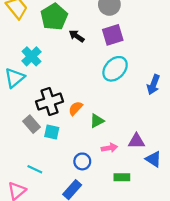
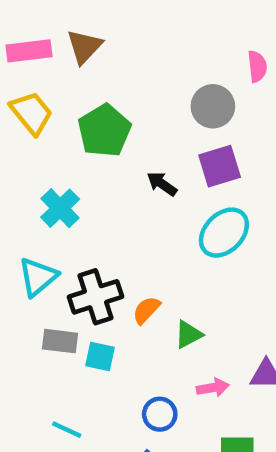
black arrow: (77, 36) -> (162, 184), moved
cyan triangle: (15, 78) -> (38, 277), moved
gray rectangle: (31, 124) -> (60, 341), turned -42

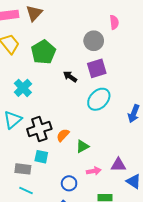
gray rectangle: (60, 341) -> (23, 169), moved

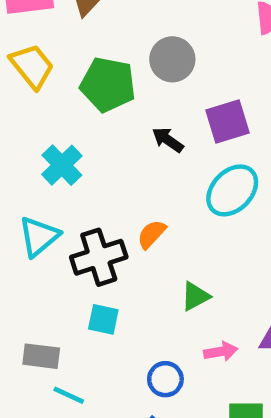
gray circle: (94, 41) -> (172, 59), moved
green pentagon: (43, 52) -> (108, 85), turned -30
orange semicircle: (63, 135) -> (152, 234), moved
gray rectangle: (23, 169) -> (41, 356), moved

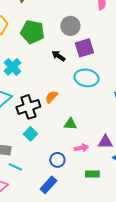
gray circle: (172, 59) -> (70, 26), moved
cyan ellipse: (232, 190) -> (86, 78), turned 55
green triangle: (195, 296) -> (70, 124), turned 32
cyan square: (103, 319) -> (30, 134), turned 32

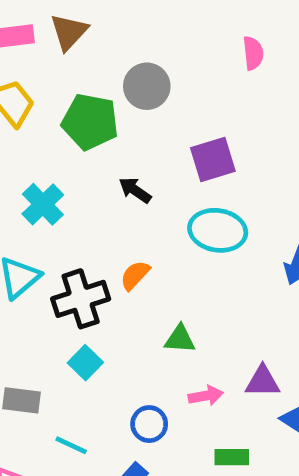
gray circle: (70, 26) -> (147, 86), moved
black arrow: (58, 56) -> (135, 190), moved
cyan line: (15, 167) -> (71, 445), moved

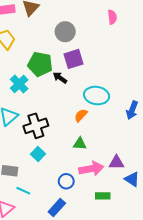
green pentagon: (90, 122) -> (40, 64), moved
purple square: (213, 159) -> (74, 59), moved
orange semicircle: (135, 275) -> (81, 115), moved
pink arrow: (206, 396) -> (91, 169), size x1.6
cyan line: (71, 445) -> (23, 191), moved

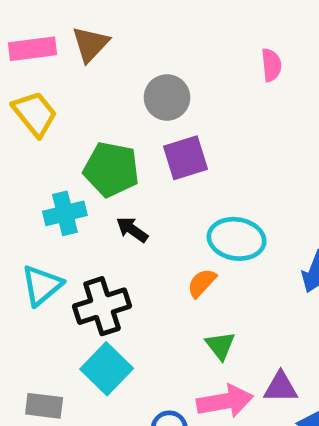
black arrow: (60, 78) -> (132, 230), moved
cyan cross: (19, 84) -> (65, 213), turned 30
green triangle: (80, 144) -> (220, 346), moved, turned 48
cyan square: (38, 154) -> (107, 369), size x1.5

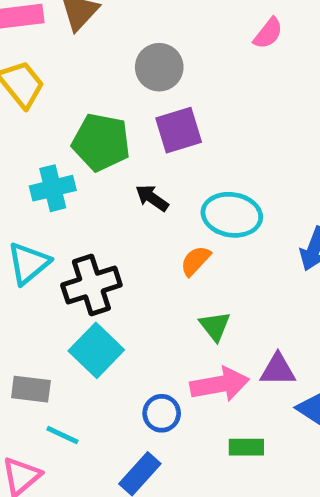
pink semicircle: (271, 65) -> (268, 33), turned 44
black arrow: (132, 230) -> (152, 198), moved

